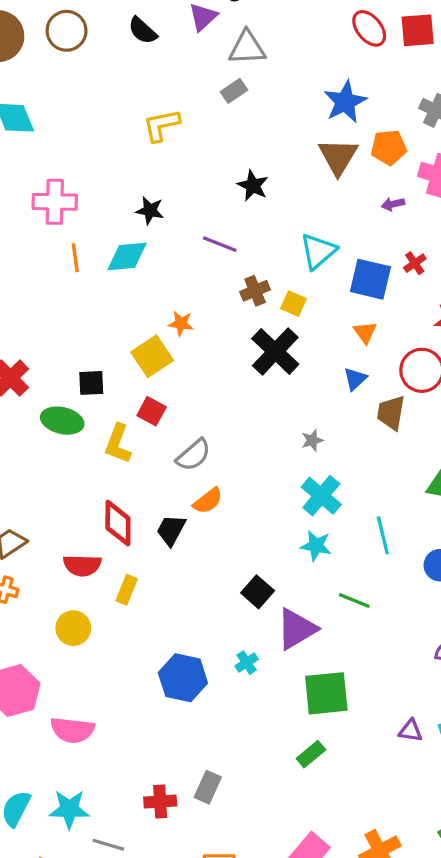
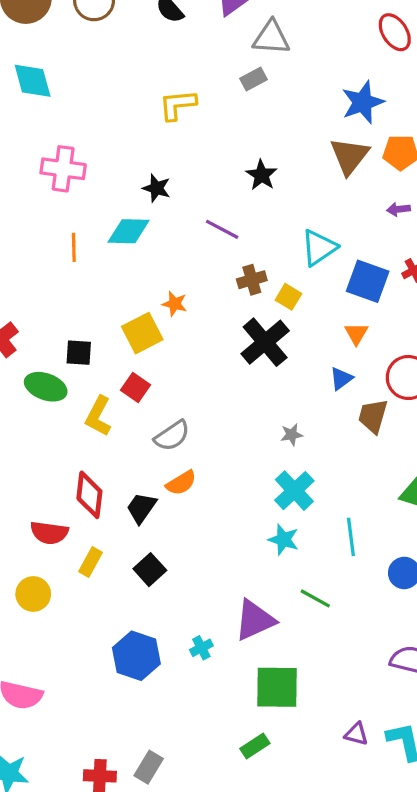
orange line: (75, 258) -> (74, 247), moved
black square: (258, 592) -> (150, 570), moved

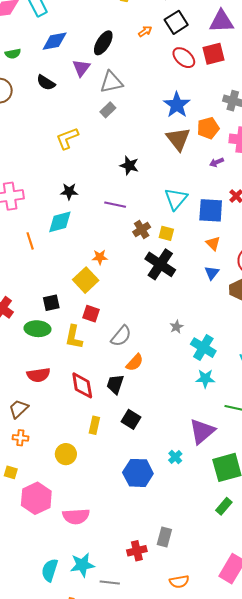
gray star: (292, 435) -> (176, 327), moved
red semicircle: (49, 533) -> (38, 375), moved

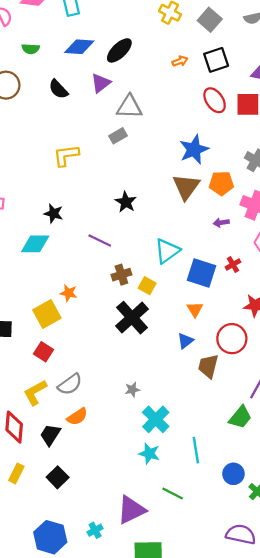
black ellipse: (103, 43) -> (119, 50), moved
yellow L-shape: (74, 337) -> (35, 392), moved, turned 35

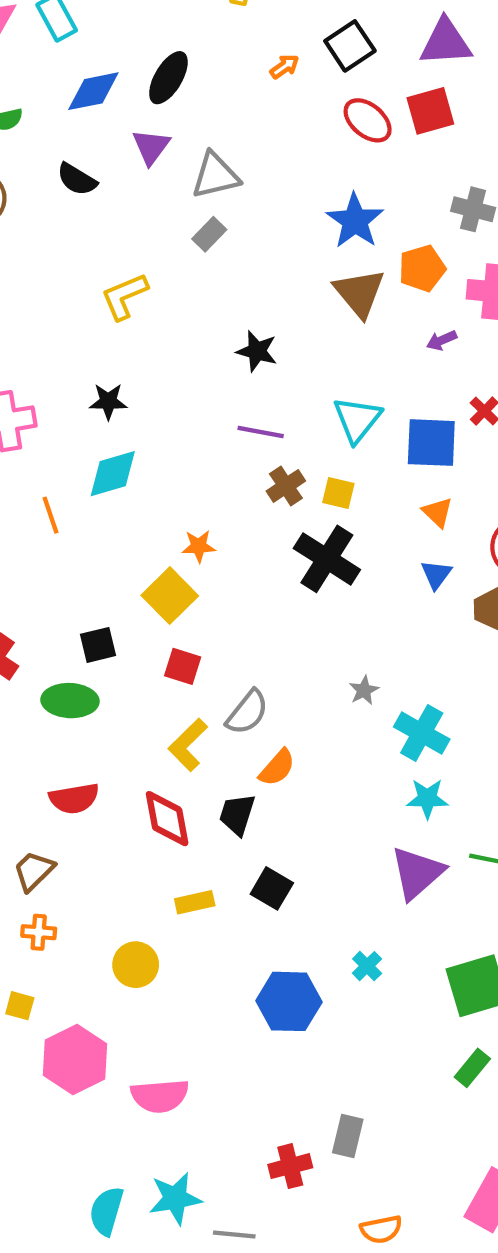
black star: (53, 214) -> (108, 401), moved
purple line: (100, 240) -> (261, 432), moved
yellow rectangle: (16, 473) -> (195, 902), turned 66
purple triangle: (131, 510) -> (417, 873), moved

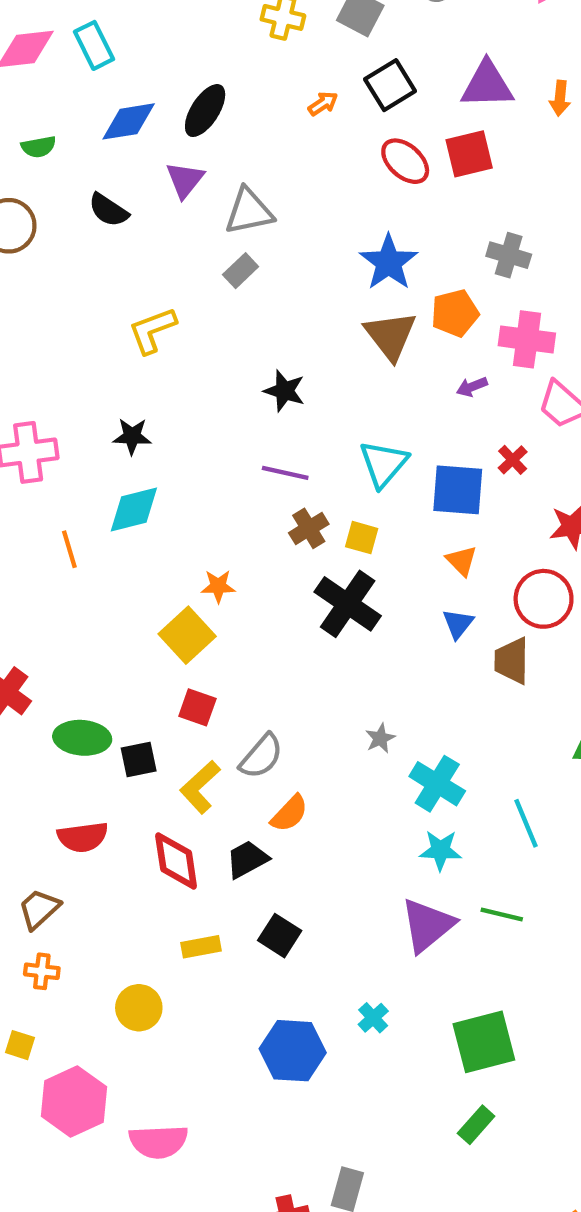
black square: (98, 645) -> (139, 759), moved
black trapezoid: (237, 814) -> (247, 859), turned 42

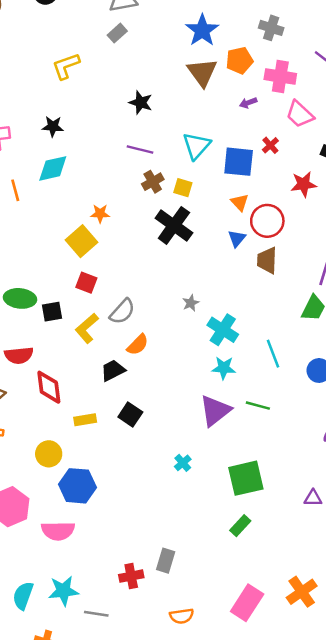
red circle: (544, 599) -> (267, 221), moved
red diamond: (176, 861) -> (49, 387), moved
blue hexagon: (293, 1051) -> (77, 486), moved

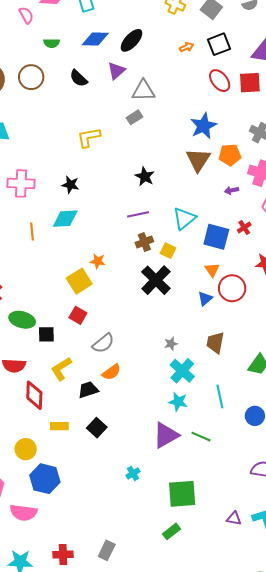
purple line: (140, 150) -> (138, 214), turned -35
brown trapezoid: (267, 260) -> (215, 343), moved
gray star: (191, 303) -> (171, 344), moved
yellow L-shape: (87, 328) -> (61, 369), moved
red cross: (131, 576) -> (63, 555), moved

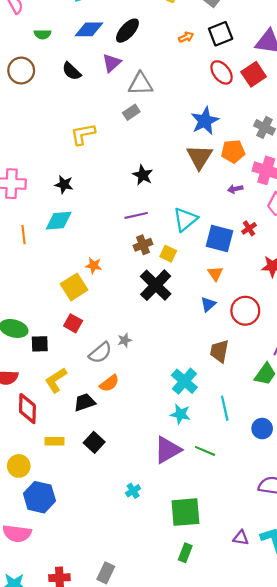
red square: (250, 83) -> (254, 74), turned -30
red circle: (232, 288) -> (245, 311), moved
gray star: (171, 344) -> (125, 340), moved
green rectangle: (172, 531) -> (185, 553), moved, turned -30

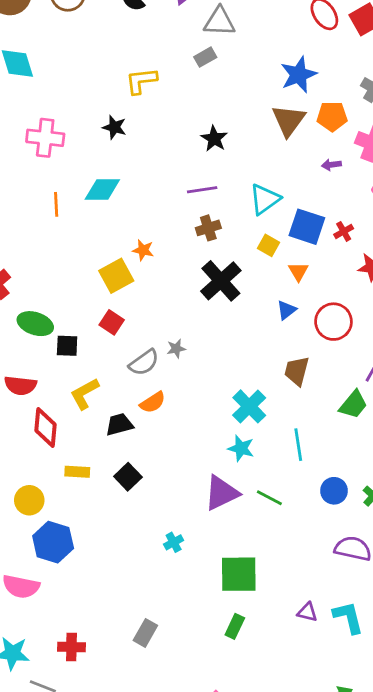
black star: (64, 184) -> (114, 127), moved
red cross: (249, 228) -> (344, 231), moved
yellow square: (168, 254) -> (268, 245), moved
blue circle: (262, 429) -> (334, 491), moved
gray rectangle: (106, 573) -> (145, 633), moved

